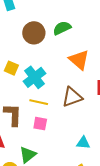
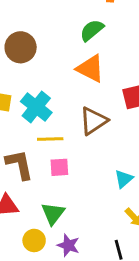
green semicircle: (62, 28) -> (92, 30), moved
cyan triangle: (83, 143) -> (124, 179), turned -32

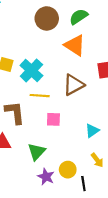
brown circle: (21, 47) -> (47, 18), moved
pink square: (59, 167) -> (53, 119), moved
yellow circle: (34, 240) -> (68, 170), moved

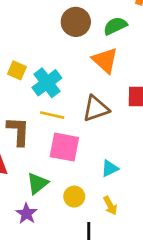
pink square: (53, 119) -> (64, 147), size x1.6
yellow circle: (68, 170) -> (74, 197), moved
purple star: (46, 177) -> (26, 214), moved

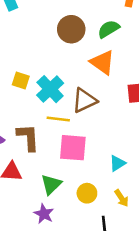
brown triangle: (96, 109) -> (85, 100), moved

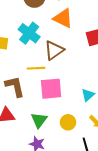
cyan cross: (50, 89) -> (29, 33), moved

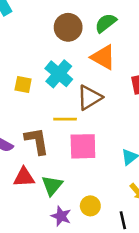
green triangle: (39, 120) -> (52, 185), moved
yellow circle: (68, 122) -> (90, 206), moved

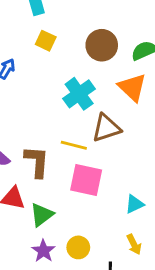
yellow square: (23, 85) -> (46, 41), moved

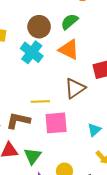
cyan cross: (79, 94) -> (32, 52), moved
brown triangle: (106, 128) -> (75, 88), moved
brown L-shape: (37, 162) -> (18, 120), turned -65

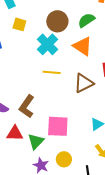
yellow line: (40, 101) -> (52, 72), moved
brown L-shape: (18, 120) -> (27, 106), turned -75
pink square: (56, 123) -> (58, 126), moved

